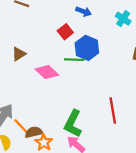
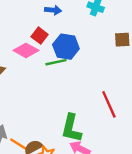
pink diamond: (47, 72) -> (26, 50), moved

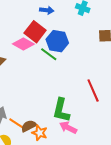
red square: (40, 36) -> (35, 32), size x1.5
green line: (56, 62) -> (49, 54), turned 48

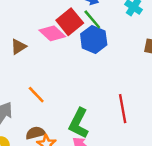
green line: (49, 54) -> (92, 19), moved
orange line: (16, 123) -> (36, 95), moved

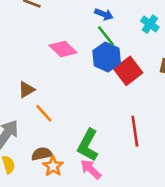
red square: (70, 22) -> (128, 71), moved
brown triangle: (18, 47) -> (26, 90), moved

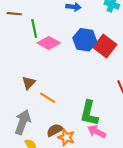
green line: (106, 36) -> (34, 29), moved, turned 42

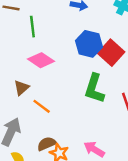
pink diamond: (49, 43) -> (41, 60), moved
green L-shape: (89, 113) -> (94, 89), moved

